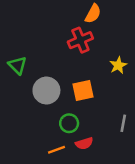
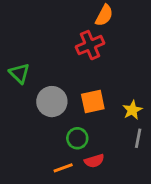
yellow star: (118, 65) -> (132, 110), moved

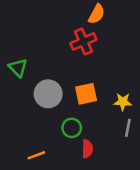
yellow star: (132, 110) -> (123, 102), turned 30
red semicircle: (94, 161) -> (87, 149), turned -72
orange line: (63, 168) -> (36, 155), moved

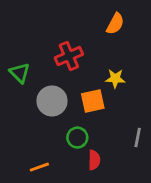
orange semicircle: (97, 14) -> (115, 24), moved
red cross: (83, 41) -> (69, 56), moved
yellow star: (123, 102) -> (115, 78), moved

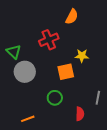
orange semicircle: (115, 24) -> (72, 17), moved
gray circle: (52, 101) -> (25, 72), moved
red semicircle: (94, 160) -> (80, 114), moved

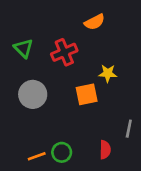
orange semicircle: (72, 17) -> (95, 22), turned 35
green triangle: (14, 52) -> (23, 48), moved
green circle: (55, 98) -> (62, 152), moved

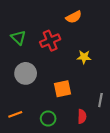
orange square: (87, 94) -> (62, 89), moved
orange line: (37, 156) -> (15, 114), moved

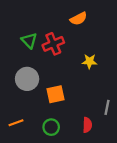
green triangle: (18, 38) -> (29, 41), moved
orange square: (62, 89) -> (56, 94), moved

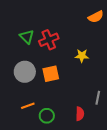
orange semicircle: (79, 19) -> (96, 17), moved
orange square: (56, 94) -> (51, 74), moved
orange line: (16, 123) -> (28, 106), moved

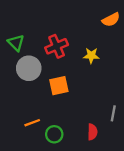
green triangle: (27, 37) -> (16, 43), moved
yellow star: (82, 56) -> (91, 56), moved
gray circle: (25, 72) -> (29, 68), moved

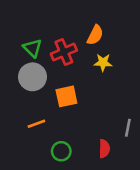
orange semicircle: (111, 20) -> (95, 35), moved, turned -36
green triangle: (16, 43) -> (32, 48), moved
orange line: (32, 123) -> (36, 124), moved

